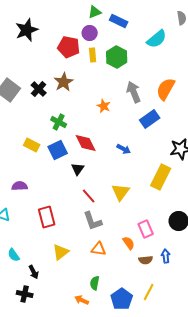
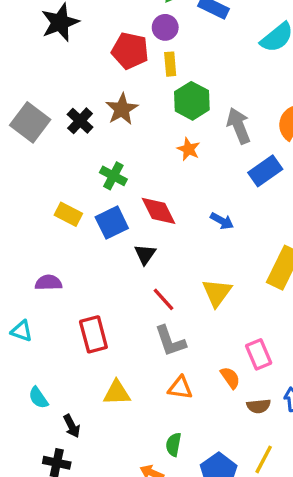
green hexagon: (117, 57) -> (192, 101), moved
yellow triangle: (61, 252) -> (117, 393), turned 36

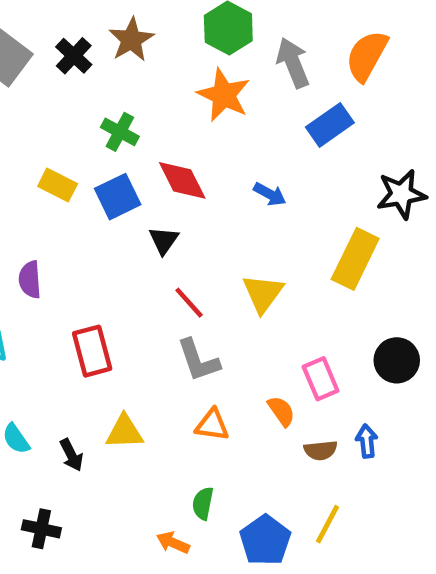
orange star: (189, 149) -> (224, 95), size x1.6
purple semicircle: (48, 283) -> (30, 280), turned -92
black arrow: (72, 426) -> (71, 455), moved

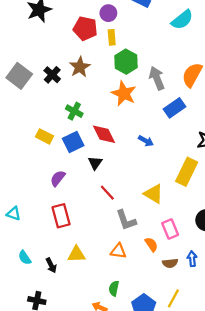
purple semicircle: (30, 280) -> (58, 178), moved, turned 42
yellow triangle: (263, 293) -> (154, 194), moved, turned -35
gray L-shape: (198, 360) -> (126, 220), moved

